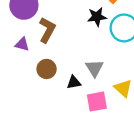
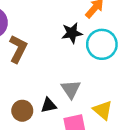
brown circle: (47, 69) -> (22, 111), moved

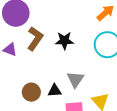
black star: (72, 33) -> (64, 41), moved

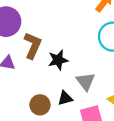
black star: (64, 41) -> (58, 60), moved

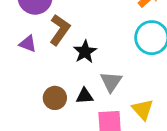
black star: (58, 60) -> (85, 52), turned -30

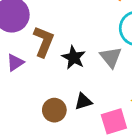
purple triangle: (28, 44) -> (15, 63), turned -42
gray triangle: (111, 82) -> (111, 57), moved

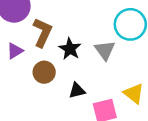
brown circle: (54, 110) -> (44, 72), moved

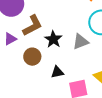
brown L-shape: (42, 33) -> (32, 25), turned 35
gray triangle: (105, 50) -> (81, 42), turned 42

